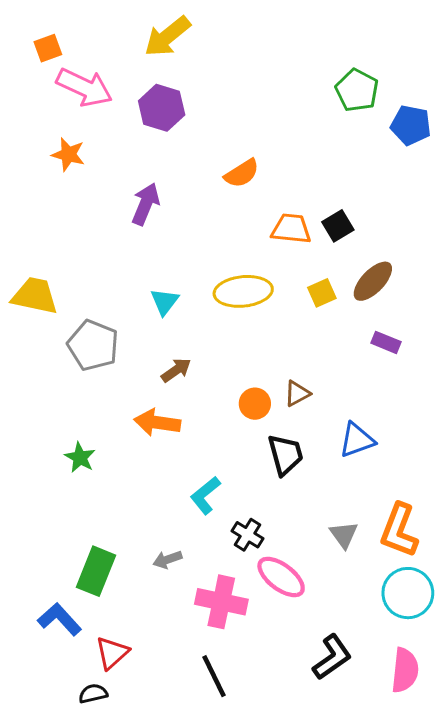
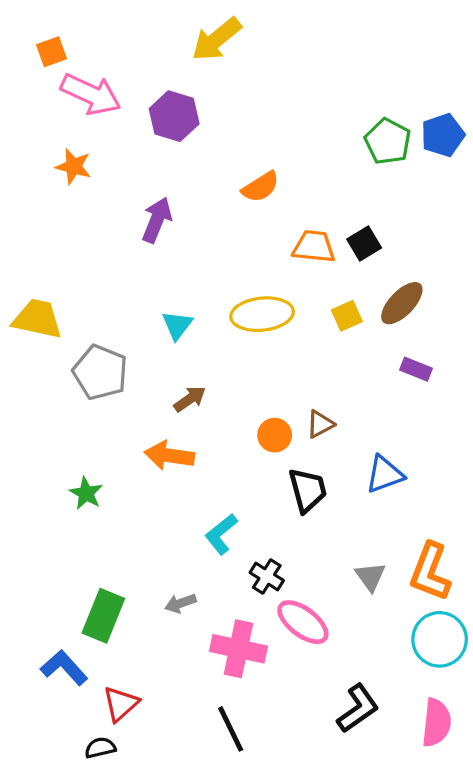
yellow arrow: (167, 36) -> (216, 39), moved
green pentagon: (357, 90) -> (388, 141), moved
blue pentagon: (411, 125) -> (443, 135), turned -30

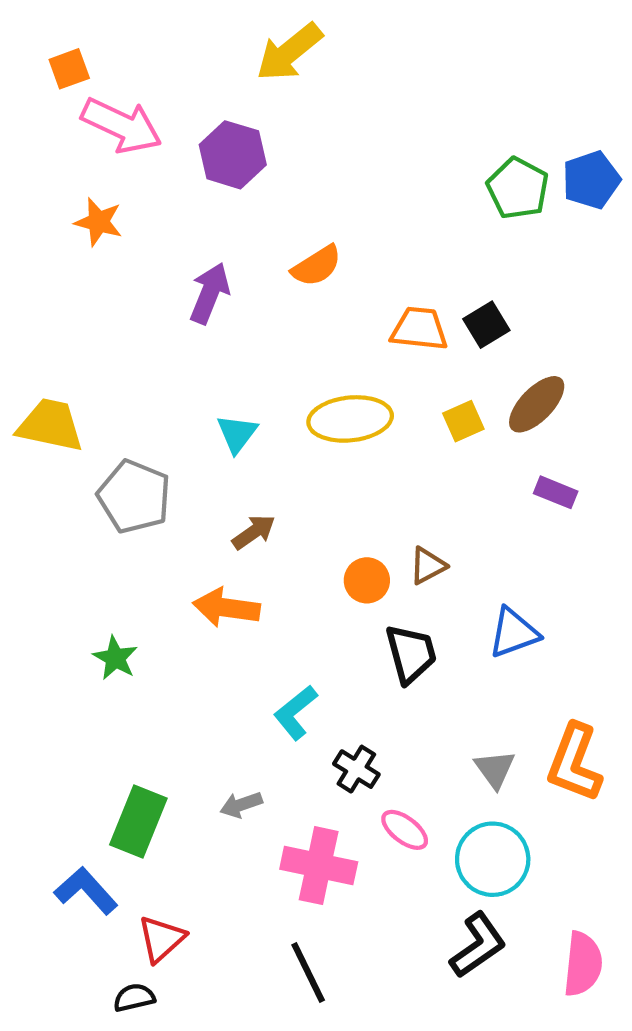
orange semicircle: (260, 187) -> (317, 266), moved
pink ellipse: (303, 622) -> (405, 830), size x0.7
cyan circle: (440, 639) -> (493, 859), moved

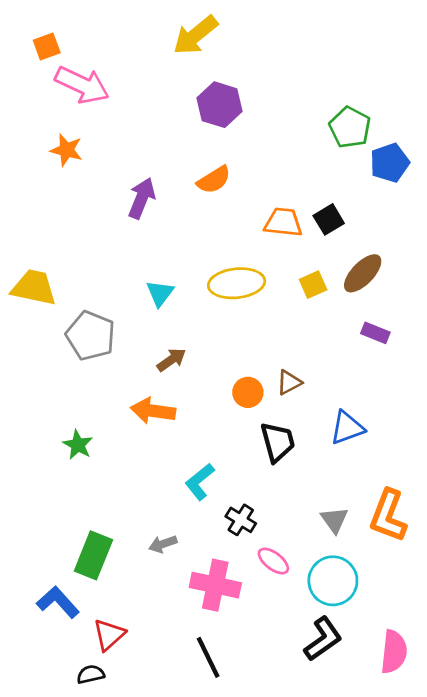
purple hexagon: (233, 155) -> (220, 105), moved
blue pentagon: (591, 180) -> (390, 163), moved

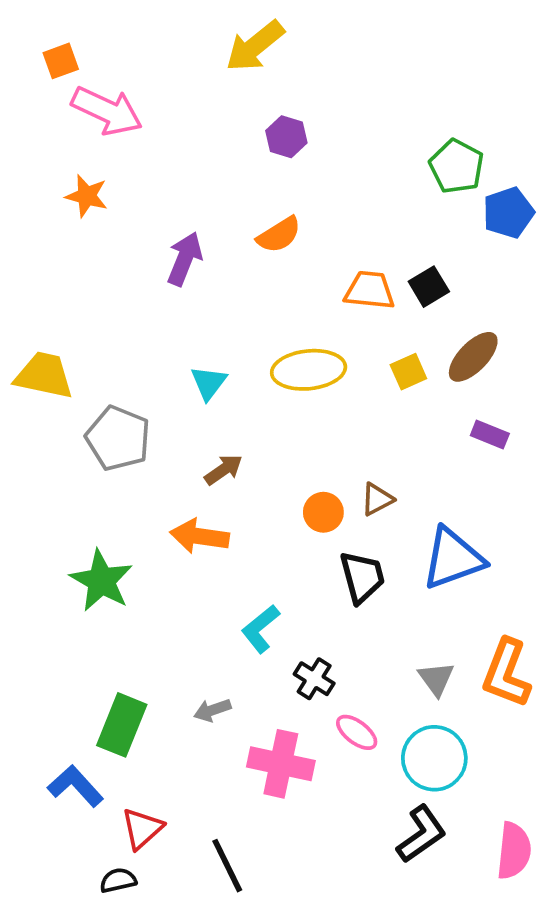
purple hexagon: (220, 105) -> (286, 137), size x0.7
blue triangle: (347, 428) -> (453, 558), size x1.4
green star: (78, 445) -> (101, 581), size x1.6
black line: (208, 657) -> (227, 866), moved

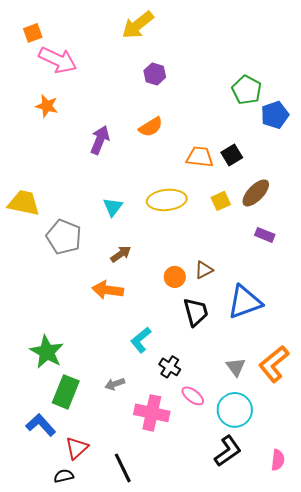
green star: (101, 581) -> (47, 352), moved
orange L-shape: (506, 673) -> (274, 364), turned 30
pink semicircle: (514, 851) -> (278, 460), size x0.7

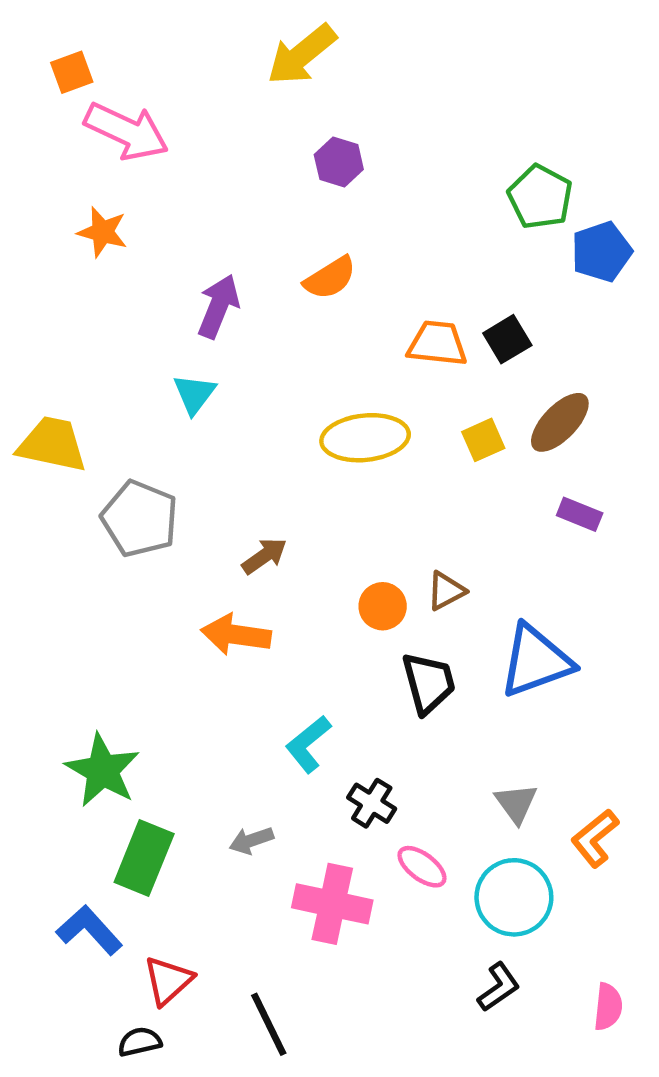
cyan triangle: (113, 207) -> (194, 394), moved
orange L-shape: (274, 364) -> (595, 838), moved, size x0.7
black L-shape: (228, 451) -> (499, 987), size x0.7

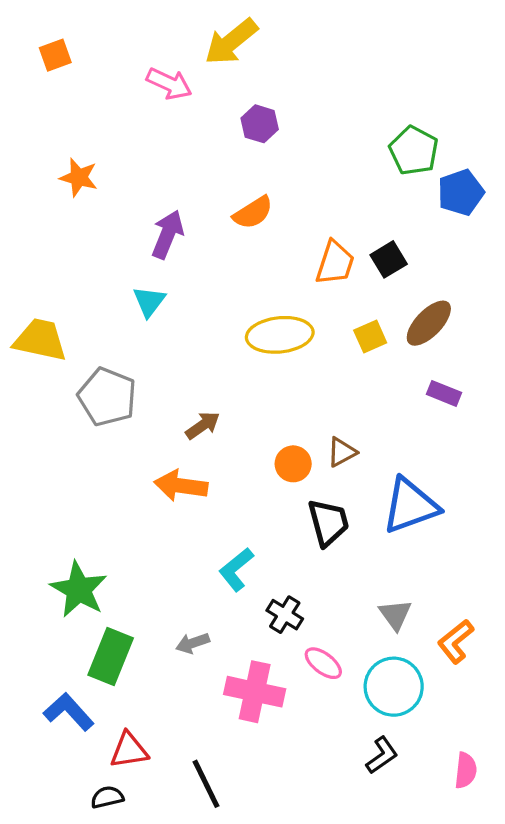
pink arrow: (127, 131) -> (169, 84), moved, size x0.7
orange trapezoid: (437, 344) -> (335, 263), turned 102
red triangle: (168, 980) -> (129, 750), turned 33

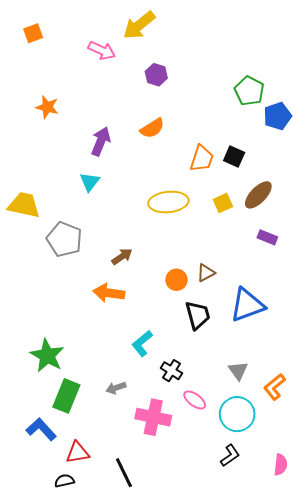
black square: (389, 259) -> (234, 157), turned -35

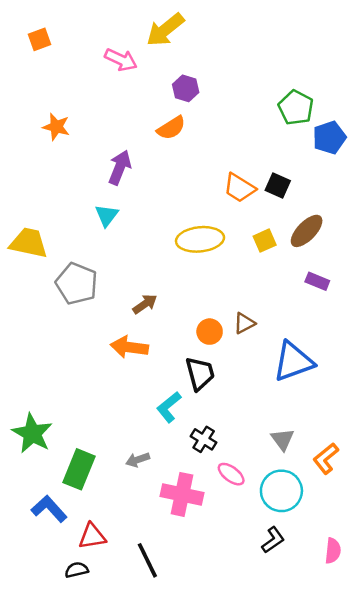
orange semicircle: (152, 128) -> (171, 128), moved
orange trapezoid: (202, 159) -> (239, 188), turned 104
black trapezoid: (198, 315) -> (200, 373), moved
green star: (47, 356) -> (32, 433), moved

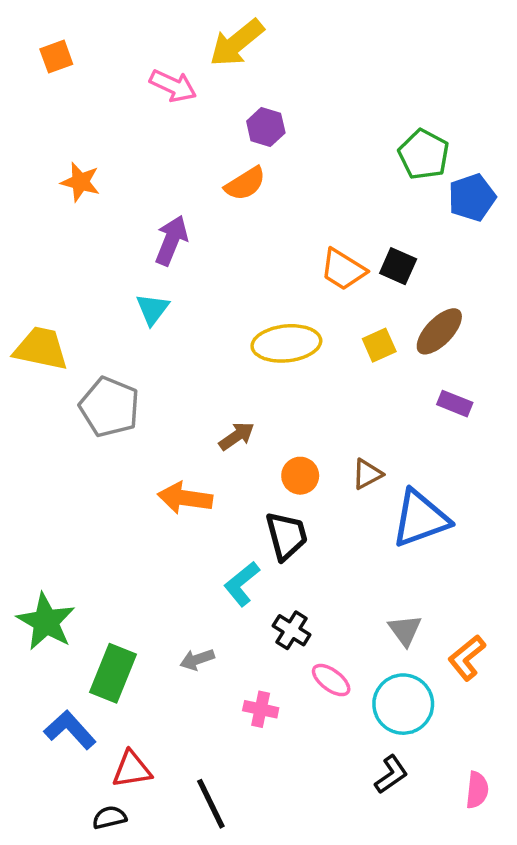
brown arrow: (145, 304) -> (237, 436), moved
brown triangle: (244, 323) -> (367, 474), moved
pink cross: (182, 494) -> (261, 709), size x0.6

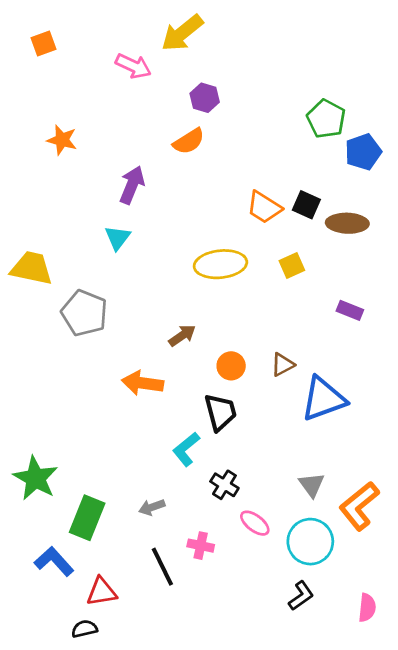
brown ellipse: (439, 331) -> (347, 223), moved, turned 48
orange L-shape: (467, 658) -> (359, 506), size x1.4
black line: (211, 804) -> (162, 567), moved

